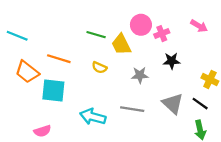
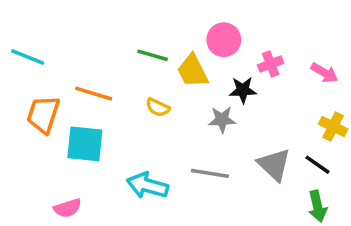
pink arrow: (199, 26) -> (324, 73), moved
pink cross: (162, 34) -> (271, 64), moved
black star: (172, 61) -> (243, 90), moved
orange trapezoid: (27, 72) -> (43, 114), turned 70

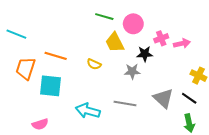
green line: (153, 55) -> (104, 17), moved
pink arrow: (324, 73) -> (182, 43), moved, turned -42

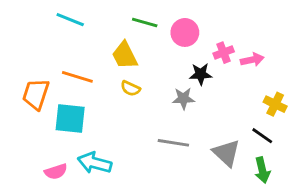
cyan line: (16, 34) -> (70, 20), moved
yellow trapezoid: (115, 42) -> (125, 55), moved
gray triangle: (163, 98) -> (226, 153), moved
cyan arrow: (88, 111) -> (95, 163), moved

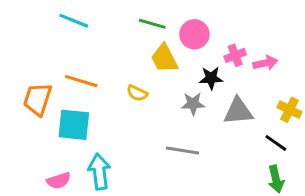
yellow trapezoid: (125, 55) -> (164, 58), moved
gray triangle: (226, 153) -> (238, 111), moved, turned -48
cyan arrow: (95, 163) -> (99, 172), turned 68

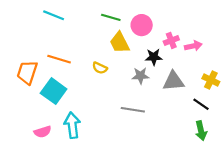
cyan square: (74, 125) -> (54, 91), turned 30

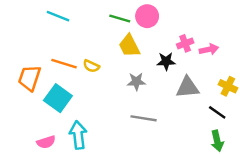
pink circle: (142, 25) -> (147, 16), moved
yellow semicircle: (100, 68) -> (91, 66), moved
gray star: (140, 76) -> (136, 81), moved

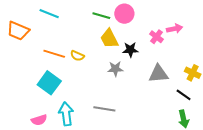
pink cross: (185, 43) -> (156, 37), turned -32
pink arrow: (209, 49) -> (175, 29), moved
black star: (166, 61) -> (130, 50), moved
orange trapezoid: (29, 78) -> (18, 31), moved, turned -85
gray line: (144, 118) -> (104, 109), moved

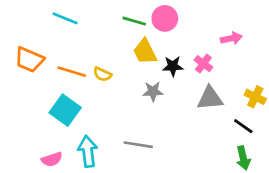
orange trapezoid: (18, 31) -> (29, 60), moved
pink cross: (156, 37) -> (203, 64), moved

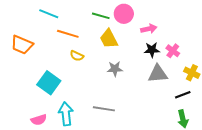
pink arrow: (231, 38) -> (149, 29), moved
pink cross: (203, 64) -> (173, 51), moved
black star: (173, 66) -> (152, 50), moved
orange line: (72, 72) -> (68, 34), moved
black line: (243, 126) -> (183, 95), turned -56

